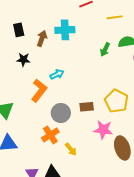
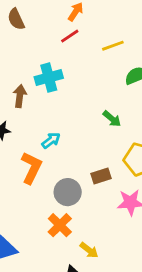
green arrow: (105, 49) -> (112, 119), moved, turned -64
yellow arrow: (71, 149) -> (89, 250), moved

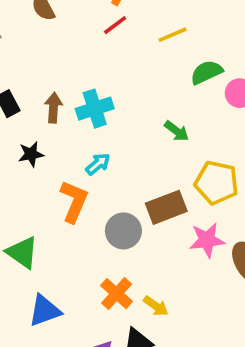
cyan cross: (49, 78) -> (95, 109), moved
brown rectangle: (101, 176) -> (166, 207), size x1.5
orange cross: (60, 225) -> (117, 294), moved

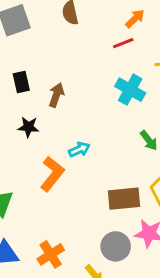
cyan cross: (95, 109) -> (130, 90), moved, turned 32
gray circle: (123, 231) -> (116, 246), moved
orange cross: (117, 294) -> (51, 254), moved

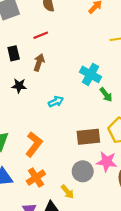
red line: (123, 43) -> (41, 35), moved
cyan cross: (130, 90) -> (90, 74), moved
orange L-shape: (52, 174) -> (34, 144), moved

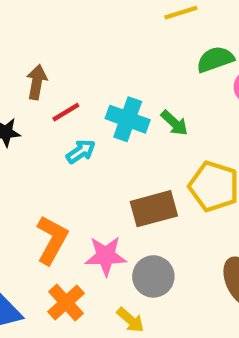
red line: (41, 35) -> (66, 112), moved
cyan cross: (90, 74) -> (128, 119), moved
pink star: (107, 162) -> (106, 256), moved

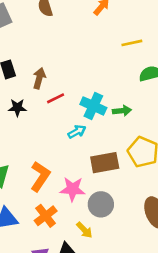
green arrow: (174, 123) -> (122, 111), turned -54
cyan arrow: (81, 151) -> (77, 132), moved

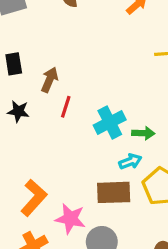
red line: (56, 98) -> (66, 107), turned -54
cyan cross: (93, 106) -> (110, 122), turned 30
cyan arrow: (77, 132) -> (130, 161), moved

